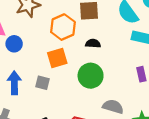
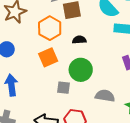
gray square: (42, 83) -> (64, 88), moved

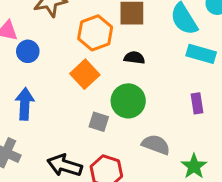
orange square: (48, 57) -> (85, 74), turned -30

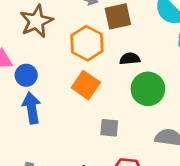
green circle: (128, 101) -> (148, 89), moved
blue arrow: (25, 104) -> (32, 108), moved

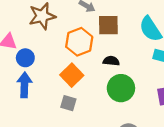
gray square: (109, 128) -> (68, 103), moved

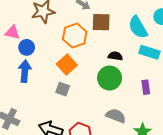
black semicircle: (111, 61) -> (115, 56), moved

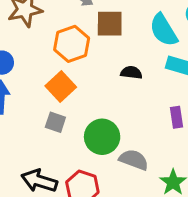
green circle: (110, 78) -> (102, 137), moved

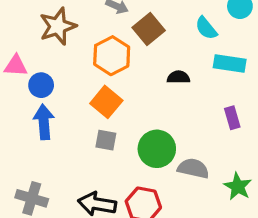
brown square: (110, 24) -> (149, 29), turned -32
cyan semicircle: (164, 30) -> (206, 28), size x0.7

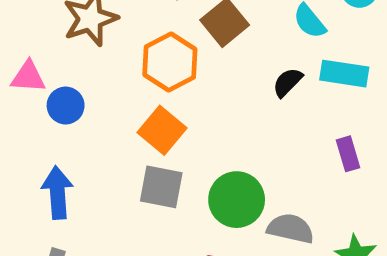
black semicircle: (178, 77) -> (288, 82), moved, turned -45
blue arrow: (44, 122) -> (57, 193), moved
gray square: (106, 140) -> (161, 187), size x1.4

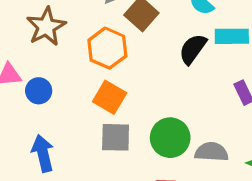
black semicircle: (288, 82) -> (193, 49), size x1.4

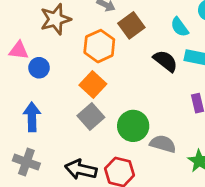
black semicircle: (193, 49) -> (165, 61), turned 80
gray square: (116, 137) -> (91, 117), turned 35

